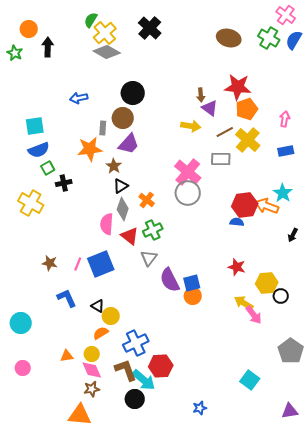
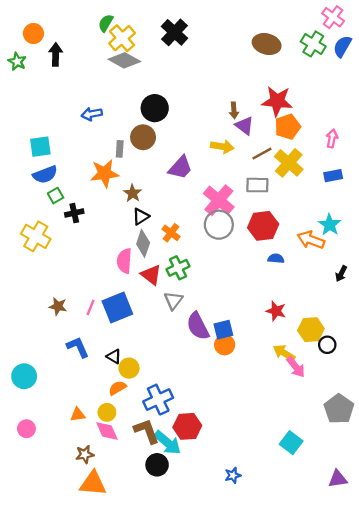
purple trapezoid: (129, 144) -> (180, 168), moved
red hexagon: (245, 205) -> (263, 226), moved
brown star: (92, 389) -> (85, 454), moved

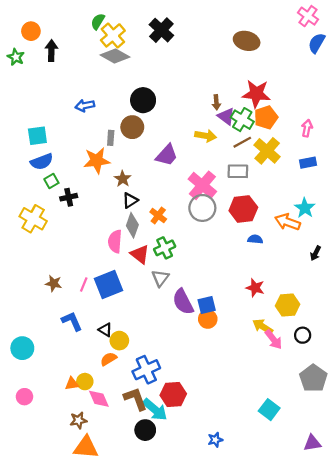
green cross: (313, 44) -> (242, 120), moved
black circle: (327, 345) -> (303, 335), moved
yellow circle: (107, 412) -> (85, 382), moved

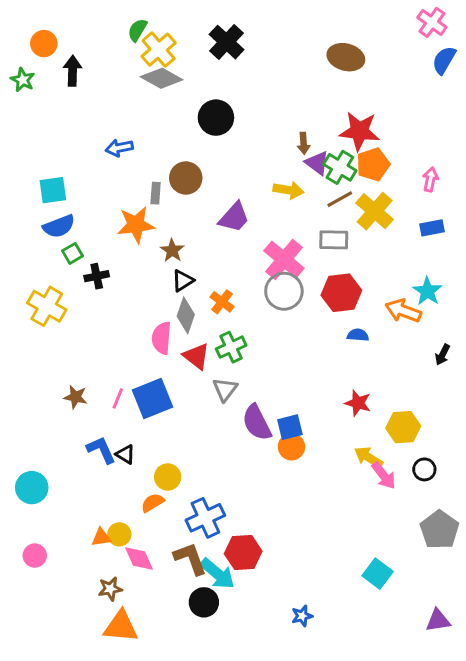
black circle: (143, 100) -> (216, 118), moved
black triangle: (105, 330) -> (125, 454), moved

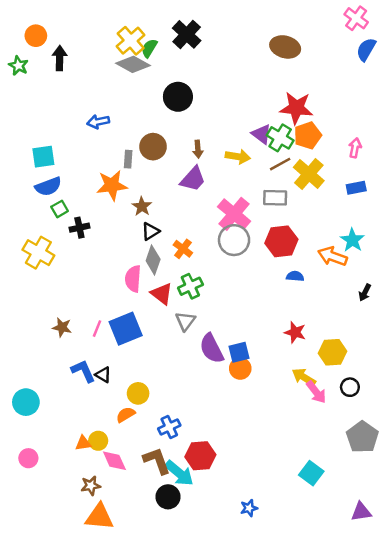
green semicircle: (137, 30) -> (149, 48), moved
brown arrow: (304, 143) -> (198, 149), moved
blue cross: (205, 518) -> (169, 427), size x0.7

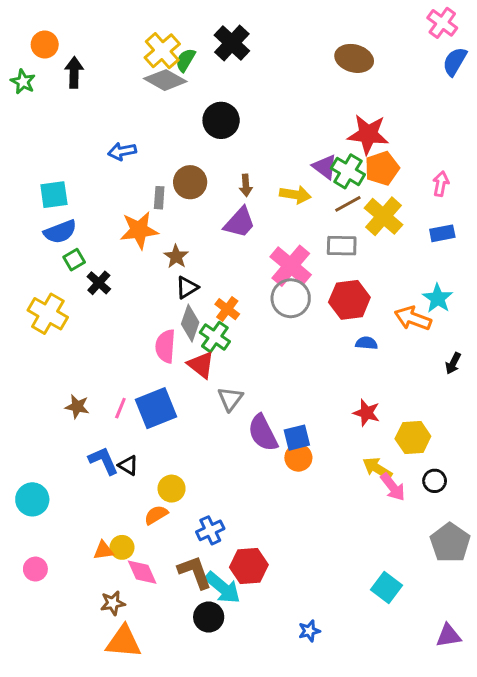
black cross: (79, 228) -> (99, 283), turned -36
green cross: (190, 286) -> (215, 337), moved, turned -30

